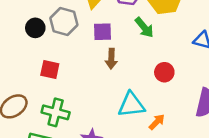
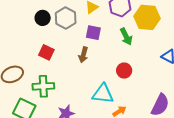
brown arrow: (111, 59) -> (83, 55), moved
red circle: (164, 72) -> (124, 71), moved
green cross: (56, 112) -> (43, 86), turned -30

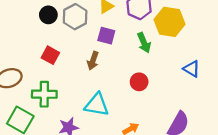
cyan triangle: (103, 94) -> (97, 105), moved

